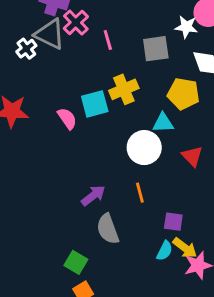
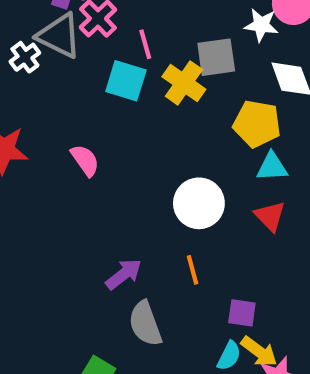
yellow cross: (124, 89) -> (184, 83), moved, turned -32
cyan square: (95, 104) -> (126, 81), moved, turned 32
cyan triangle: (163, 123) -> (272, 167), moved

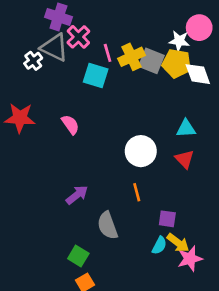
gray square: (216, 57) -> (151, 61), turned 30
yellow cross: (184, 83) -> (131, 57), moved, turned 30
yellow pentagon: (257, 124) -> (177, 63), moved
purple arrow: (124, 274) -> (77, 195), moved

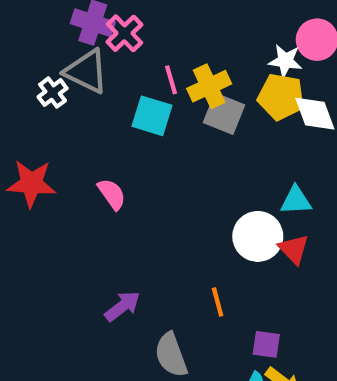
pink cross: (78, 37) -> (124, 33), moved
gray square: (151, 61) -> (224, 114), moved
white circle: (141, 151) -> (258, 236), moved

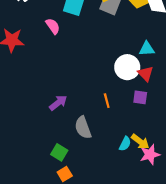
pink semicircle: (112, 194) -> (53, 26), moved
purple square: (266, 344) -> (140, 97), moved

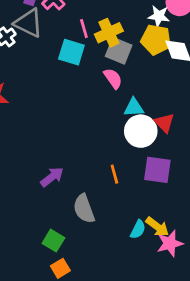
pink semicircle: (53, 26) -> (113, 78), moved
cyan triangle: (147, 49) -> (134, 108), moved
red triangle: (146, 74) -> (164, 123), moved
purple square: (140, 97) -> (157, 170), size x1.5

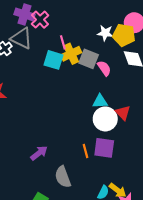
white star: (159, 16) -> (105, 33), moved
yellow cross: (109, 33) -> (71, 54), moved
yellow pentagon: (156, 40) -> (124, 35), moved
pink semicircle: (113, 78) -> (104, 68), moved
purple square: (157, 170) -> (104, 148), moved

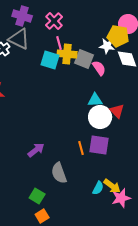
pink cross: (40, 20) -> (54, 21), moved
white star: (105, 33) -> (107, 46), moved
yellow cross: (71, 54) -> (67, 54), turned 30

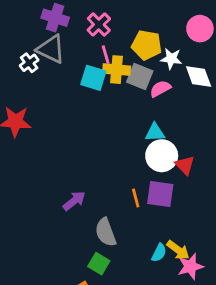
yellow pentagon: (118, 36) -> (147, 45), moved
pink semicircle: (99, 68) -> (160, 89), turned -84
red triangle: (117, 111) -> (185, 165), moved
green square: (37, 196) -> (99, 264), moved

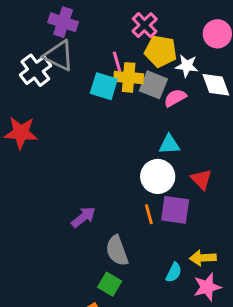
pink cross: (99, 25) -> (145, 25), moved
white cross: (29, 63) -> (35, 70), size x1.5
white circle: (162, 156) -> (158, 176), moved
yellow arrow: (178, 250) -> (203, 258), moved, turned 140

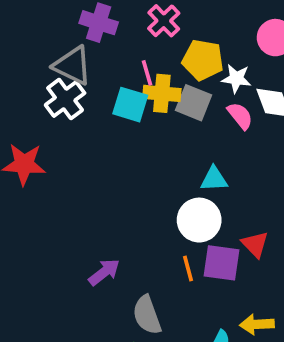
purple cross: (63, 22) -> (99, 23), moved
pink cross: (145, 25) -> (164, 21), moved
white cross: (35, 70) -> (65, 99), moved
pink semicircle: (175, 98) -> (240, 116), moved, turned 80
red triangle: (201, 179) -> (255, 244), moved

